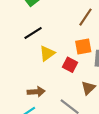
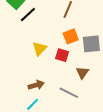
black line: (33, 33) -> (28, 14), moved

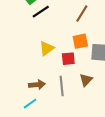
red square: (62, 55) -> (68, 59), turned -32
gray line: (69, 93) -> (62, 86), moved, turned 48

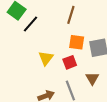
orange square: (80, 41) -> (77, 42), turned 35

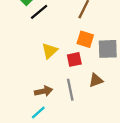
brown triangle: (92, 78) -> (96, 80), turned 32

